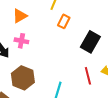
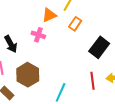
orange triangle: (20, 16) -> (49, 15), moved
pink cross: (21, 41) -> (38, 35), moved

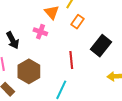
orange triangle: (49, 15) -> (52, 12), turned -49
red line: (92, 81) -> (71, 60), moved

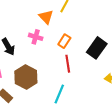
orange rectangle: (78, 22) -> (64, 41), moved

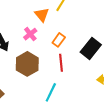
pink cross: (36, 37) -> (30, 34), turned 32
brown hexagon: (26, 77) -> (27, 64), moved

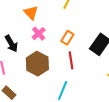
orange triangle: (42, 15) -> (31, 13), moved

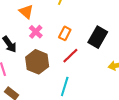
red line: (71, 60) -> (70, 56), turned 60

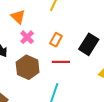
red line: (70, 56) -> (61, 62), turned 42

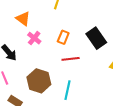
black rectangle: (89, 44) -> (96, 38), turned -60
brown hexagon: (28, 67) -> (39, 81), moved

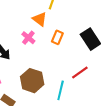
orange triangle: (23, 19) -> (40, 19), moved
red line: (71, 59) -> (80, 73), moved, turned -30

